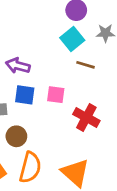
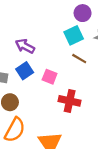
blue square: (25, 95) -> (25, 71), turned 35
red cross: (86, 117) -> (70, 101), turned -30

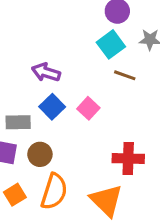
pink square: (50, 77) -> (88, 108), turned 32
red cross: (70, 101) -> (128, 159), moved

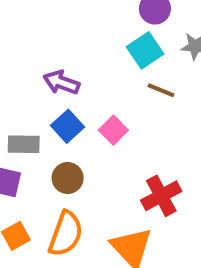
brown circle: (40, 154) -> (68, 178), moved
red cross: (128, 159) -> (161, 196), turned -32

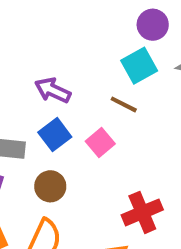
brown line: (161, 90) -> (124, 104), moved

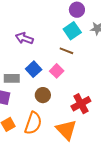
purple arrow: (53, 90) -> (24, 38), moved
brown circle: (50, 186) -> (43, 95), moved

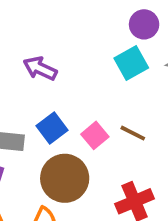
brown line: (66, 51) -> (133, 133), moved
brown circle: (43, 95) -> (65, 178), size x1.6

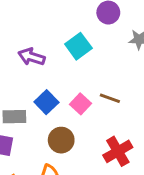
cyan square: (131, 63) -> (78, 46), moved
brown circle: (65, 178) -> (61, 140), size x0.7

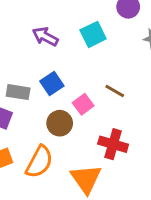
pink square: (81, 104) -> (83, 104), moved
red cross: (118, 151) -> (113, 144), turned 36

